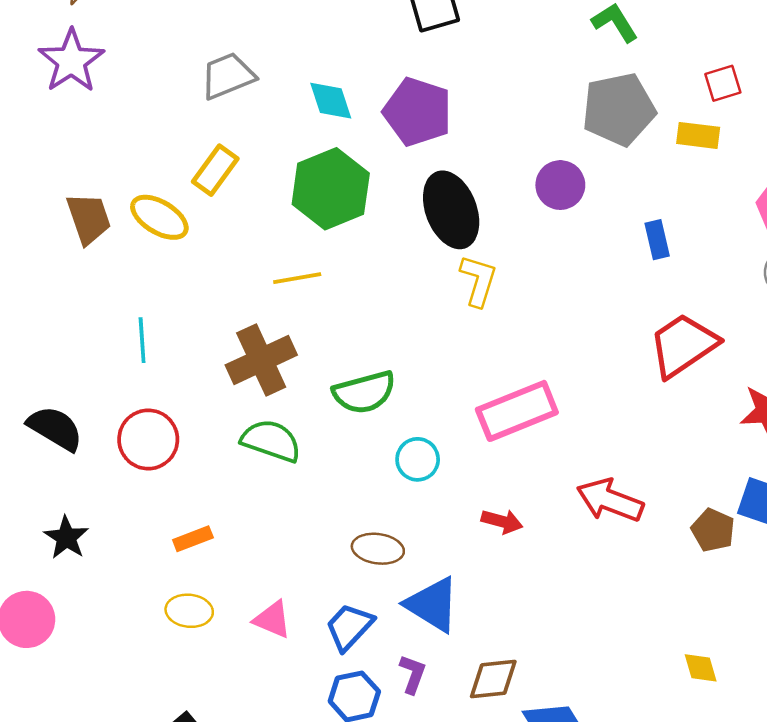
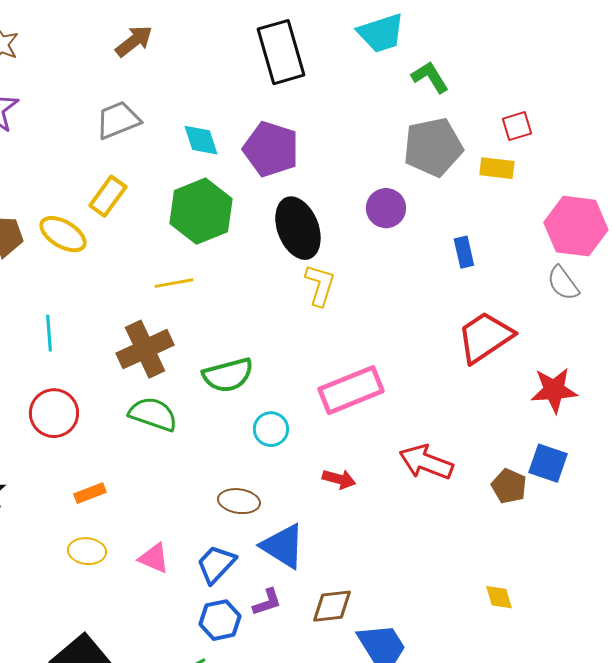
purple L-shape: (413, 674) -> (267, 602), turned 52

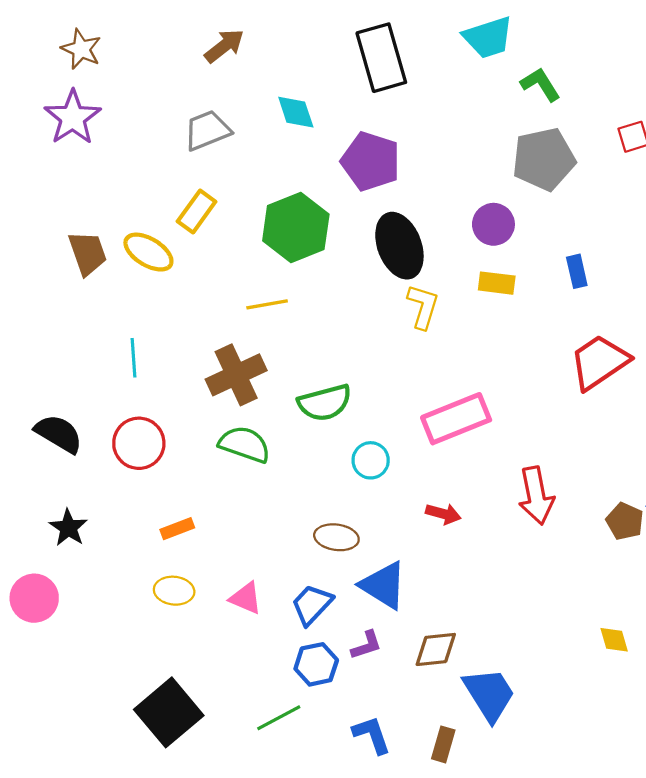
cyan diamond: (201, 140) -> (296, 112), moved
yellow rectangle: (497, 168) -> (497, 283), moved
red arrow: (426, 462) -> (536, 496), turned -122

